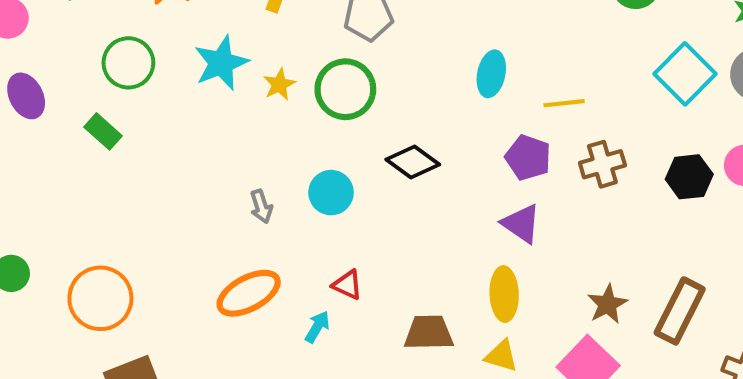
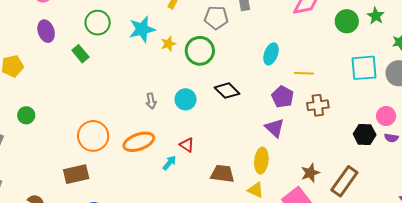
cyan square: (685, 74) -> (364, 68), turned 32
black hexagon: (689, 177) -> (365, 134), moved
orange circle: (100, 298) -> (93, 136), moved

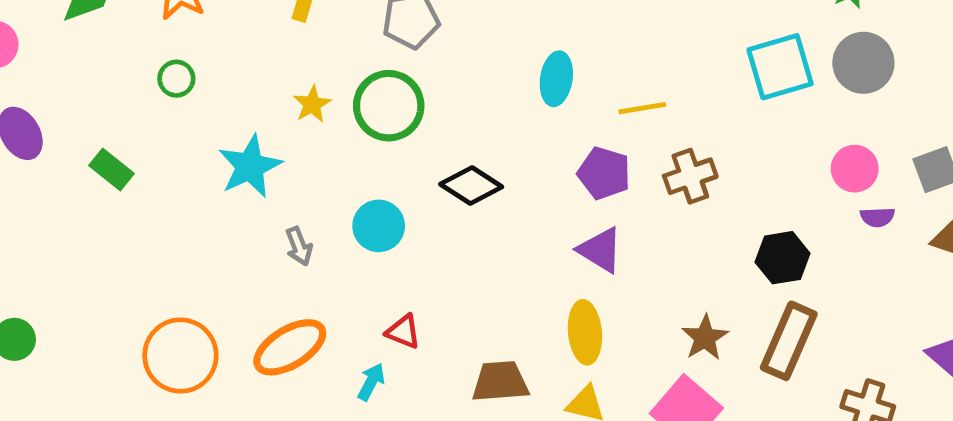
green circle: (98, 23) -> (176, 79), moved, size x0.6
cyan star: (142, 29) -> (250, 166), moved
black hexagon: (365, 134) -> (782, 258), moved

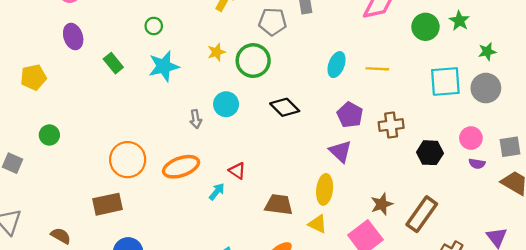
yellow line: (642, 108) -> (377, 69), moved
cyan star: (250, 166) -> (164, 66), moved
cyan circle: (379, 226) -> (226, 104), moved
black hexagon: (782, 258) -> (430, 153), moved

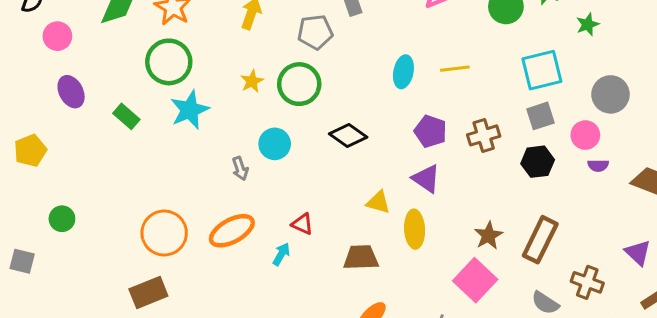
green circle: (154, 26) -> (169, 62), size x2.0
gray circle: (486, 88) -> (611, 94), moved
gray square: (510, 147) -> (540, 116), moved
yellow triangle: (318, 224) -> (378, 202), moved

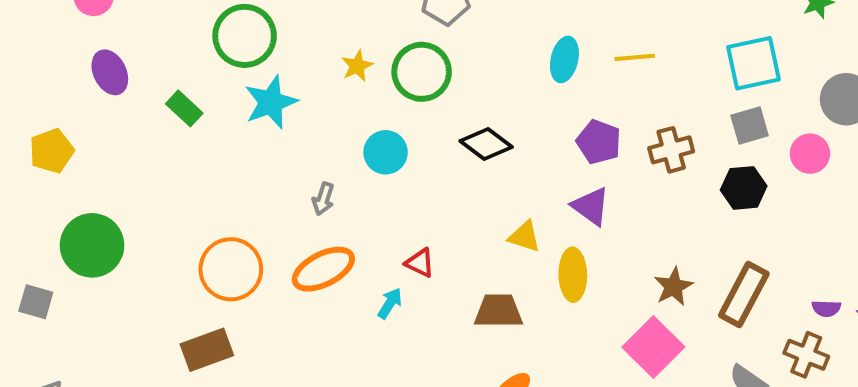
purple semicircle: (598, 166) -> (826, 308), moved
gray arrow: (240, 169) -> (323, 199), moved, turned 35
green circle: (62, 219) -> (92, 245), size x1.8

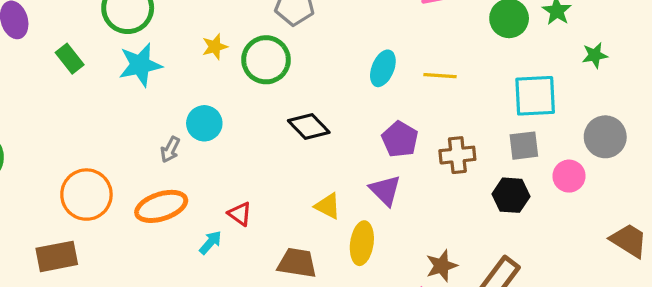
cyan circle: (386, 152) -> (204, 123), moved

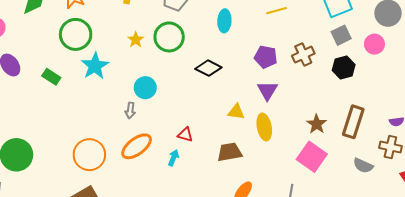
cyan ellipse: (383, 68) -> (224, 21), moved
purple triangle: (385, 190) -> (267, 90), turned 35

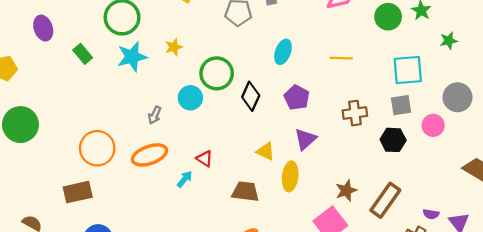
green circle: (169, 37) -> (217, 73), moved
yellow star: (136, 40) -> (174, 47), moved
purple pentagon: (266, 57) -> (297, 98), moved
black diamond: (208, 68) -> (251, 96), turned 70
cyan circle: (145, 88) -> (190, 98), moved

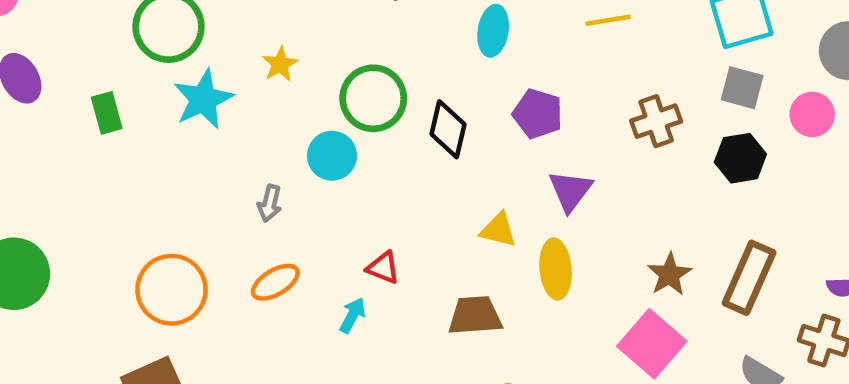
green rectangle: (83, 54) -> (107, 113), turned 36
gray square: (401, 105) -> (742, 88), turned 35
orange ellipse: (150, 155) -> (275, 282), size x0.7

